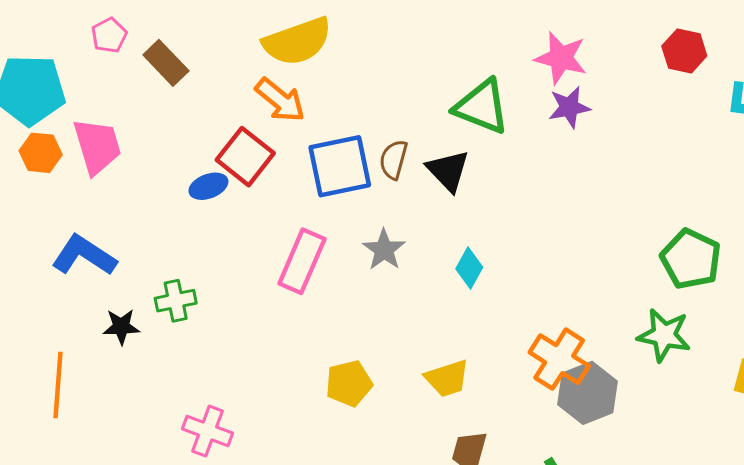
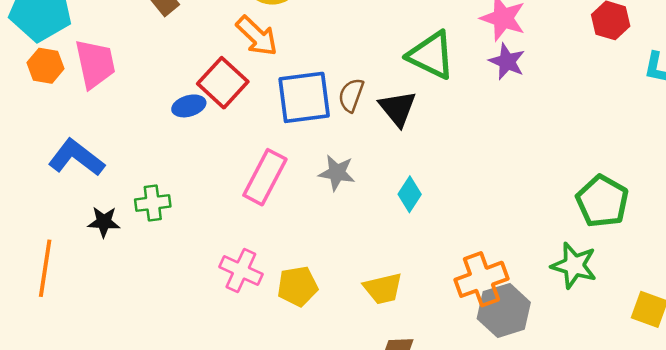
purple star: (569, 107) -> (507, 62), turned 30
gray star: (384, 250) -> (337, 173), turned -30
orange cross: (559, 359) -> (481, 279), turned 33
pink cross: (208, 431) -> (241, 270), moved

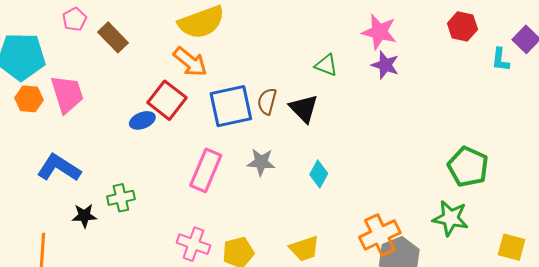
green triangle: (431, 55) -> (326, 65), size x0.6

